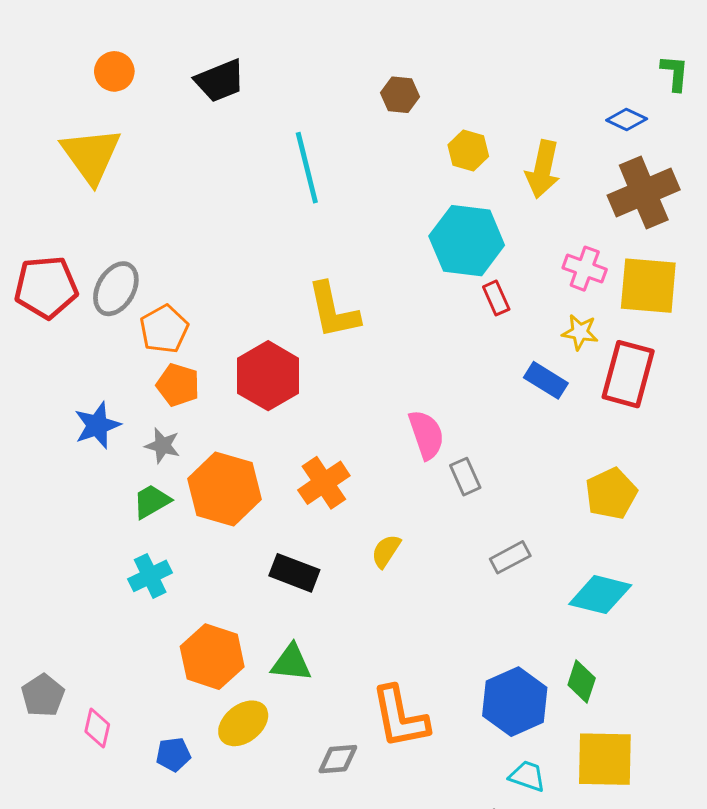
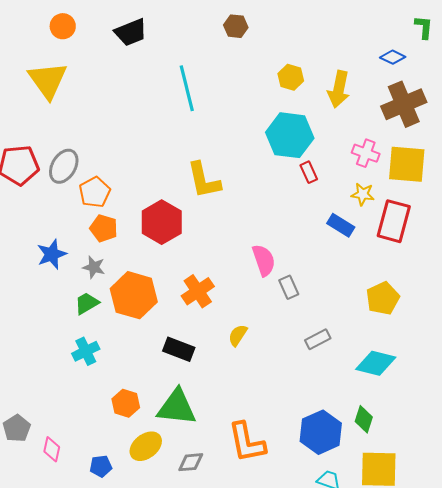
brown hexagon: (400, 95) -> (236, 26), moved
orange hexagon: (212, 657) -> (126, 403), size x0.7
green triangle: (291, 663) -> (177, 407), size x1.5
gray diamond: (338, 759) -> (191, 462), moved

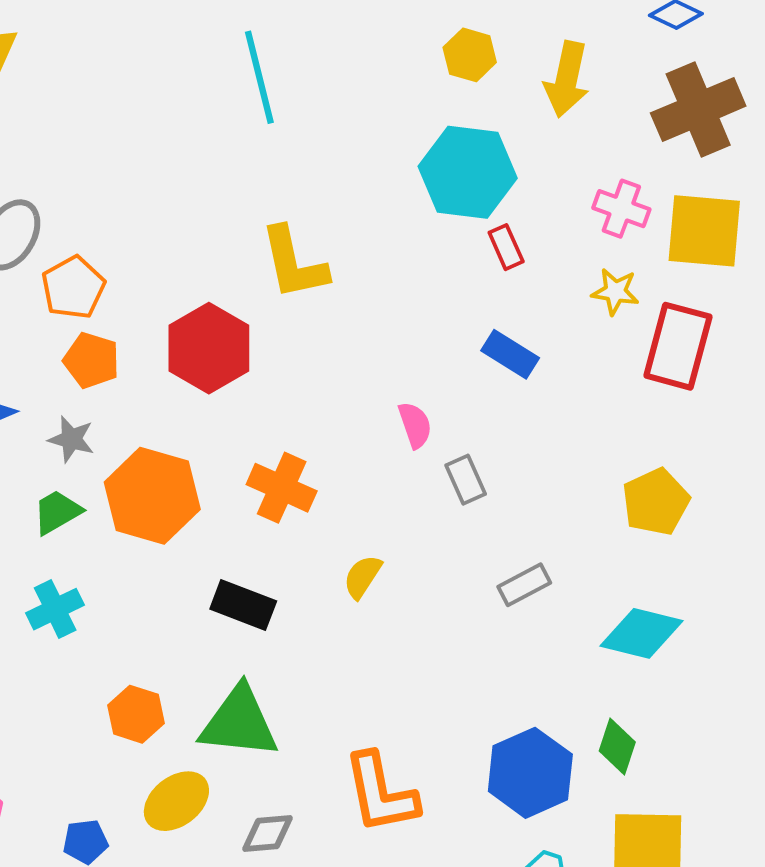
blue rectangle: (341, 225) -> (510, 354), moved
pink semicircle: (264, 260) -> (415, 425), size x0.7
orange cross: (198, 291) -> (282, 488), turned -32

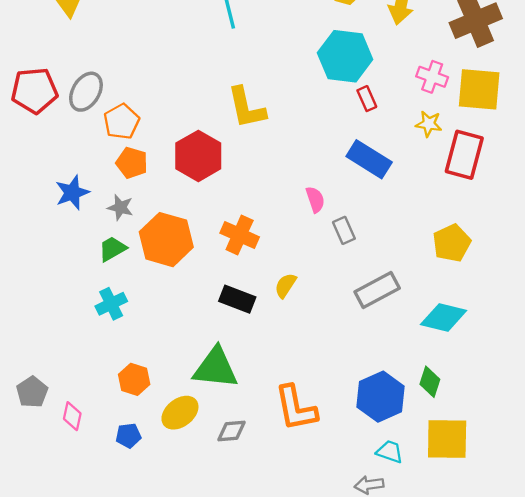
blue rectangle: (510, 354) -> (369, 159), size x1.4
gray rectangle: (524, 585) -> (377, 290), size x1.5
black rectangle: (243, 605) -> (237, 299), moved
orange hexagon: (136, 714) -> (134, 379), moved

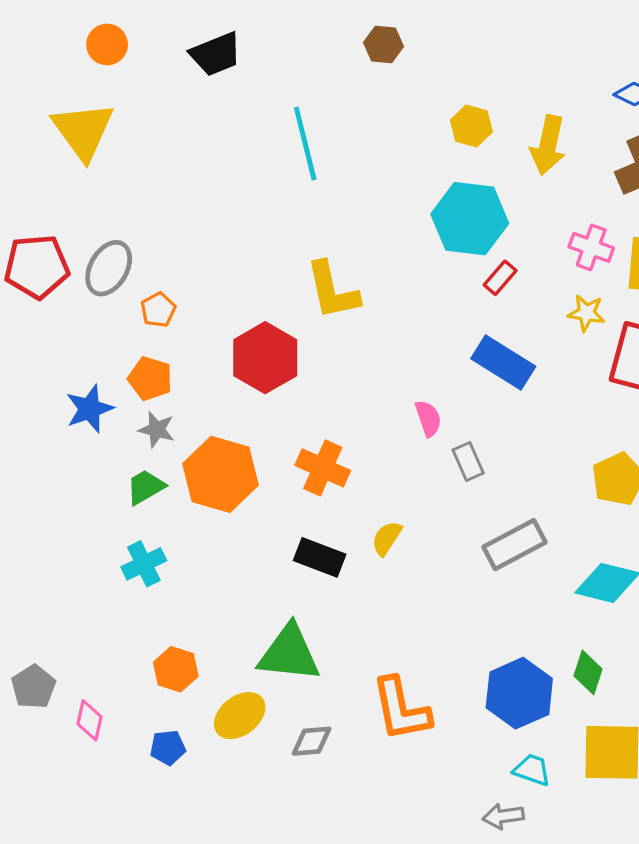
red rectangle: (367, 99) -> (500, 278), turned 65
orange pentagon: (122, 122) -> (158, 310), size x0.7
orange pentagon: (132, 163) -> (150, 378), moved

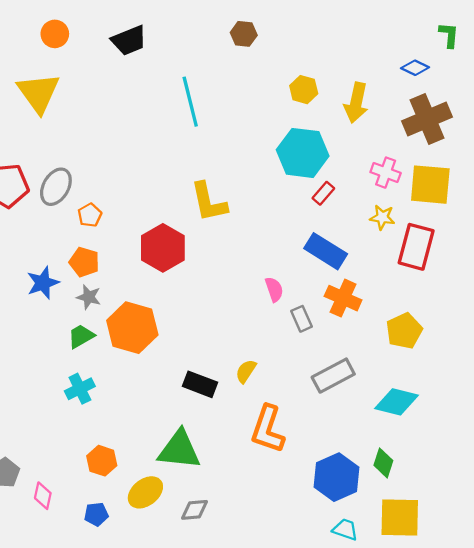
orange cross: (323, 468) -> (343, 298), moved
orange L-shape: (401, 709) -> (268, 429), moved, turned 30

